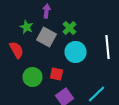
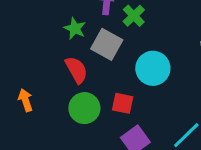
green cross: (70, 28) -> (134, 16), moved
red semicircle: (16, 50) -> (76, 70), moved

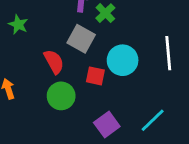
green star: (75, 28) -> (18, 24), moved
red square: (123, 103) -> (95, 76), moved

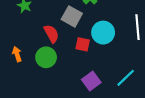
green circle: (61, 96) -> (46, 57), moved

